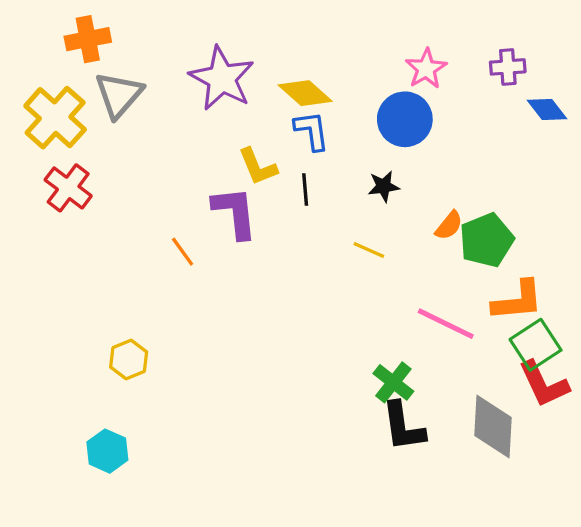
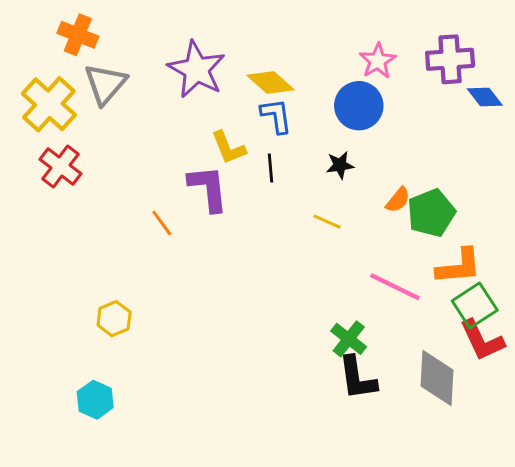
orange cross: (88, 39) -> (78, 35), turned 33
purple cross: (508, 67) -> (450, 59), size x1.5

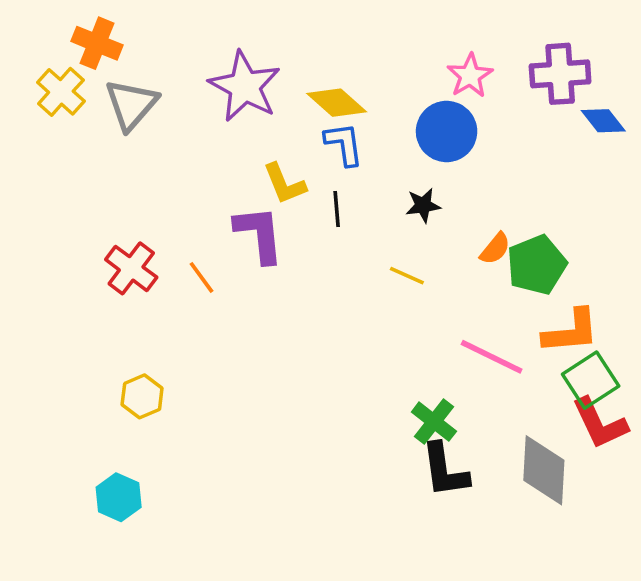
yellow cross: (49, 104) -> (61, 92), moved, size x0.7
red cross: (60, 167) -> (131, 268), moved

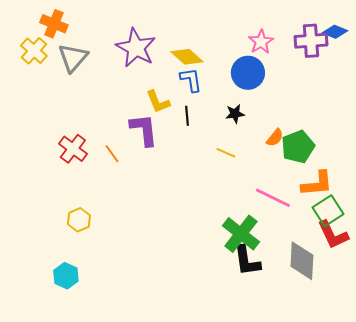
blue diamond: (603, 121) -> (335, 32), moved, turned -30
green cross: (434, 422) -> (241, 234), size x1.5

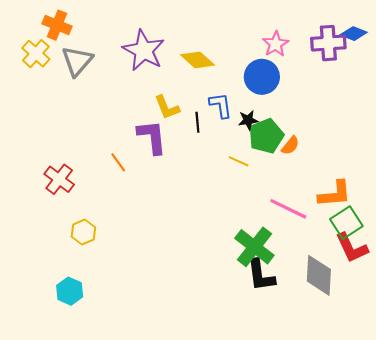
blue L-shape: (191, 80) -> (221, 105), moved
green pentagon: (298, 147) -> (266, 136), moved
red cross: (73, 149) -> (59, 179), moved

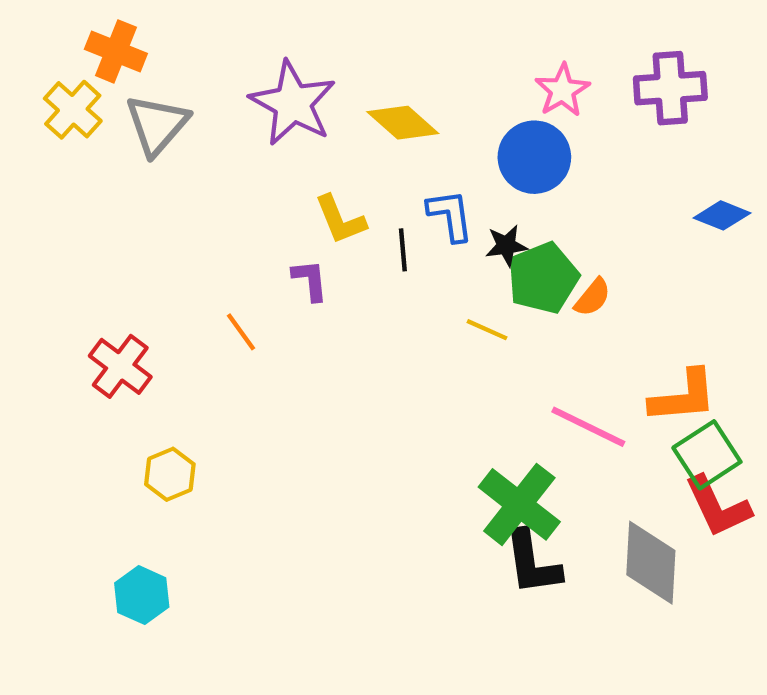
blue diamond: (354, 34) -> (722, 215), moved
purple L-shape: (152, 137) -> (310, 280), size x0.6

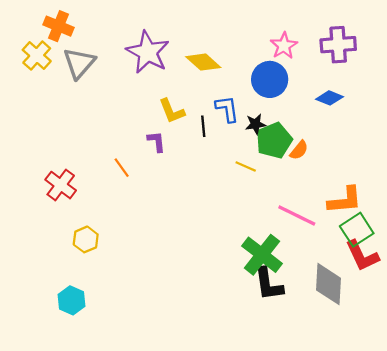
blue diamond: (722, 215) -> (329, 98), moved

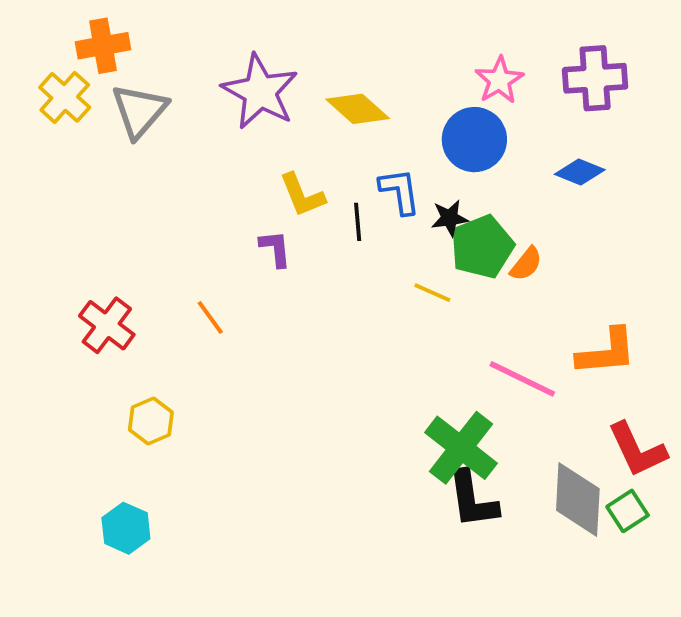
orange cross: (58, 26) -> (103, 46), turned -32
orange line: (122, 168) -> (210, 318), moved
green square: (357, 230) -> (628, 511), moved, size x0.7

